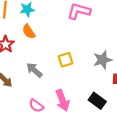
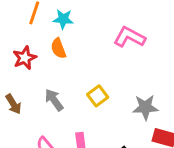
yellow square: (66, 60) -> (98, 96), turned -32

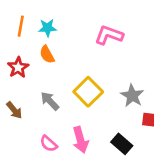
yellow square: (98, 96) -> (88, 92), size x1.5
gray star: (145, 107) -> (132, 96), turned -30

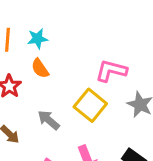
pink L-shape: (109, 35) -> (111, 71), moved

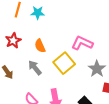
orange semicircle: (40, 68) -> (40, 46), moved

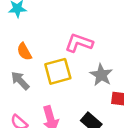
yellow square: (64, 63) -> (58, 71), turned 30

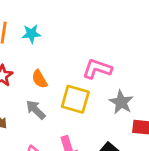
yellow square: (58, 71) -> (75, 99), turned 32

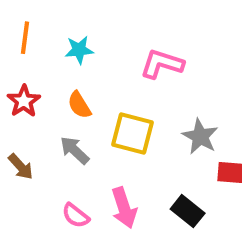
cyan star: (31, 34) -> (79, 50), moved
pink L-shape: (97, 69) -> (162, 64), moved

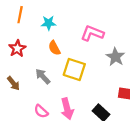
orange semicircle: (79, 105) -> (54, 48), moved
gray star: (200, 137) -> (115, 57), moved

